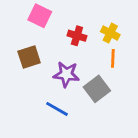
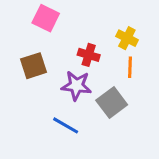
red cross: (77, 36) -> (89, 55), moved

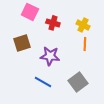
red cross: (89, 55) -> (53, 23), moved
gray square: (112, 102) -> (78, 82), moved

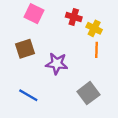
red cross: (53, 23) -> (74, 17), moved
blue line: (43, 82) -> (28, 95), moved

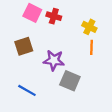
red cross: (74, 17) -> (54, 16), moved
gray square: (88, 93) -> (70, 81), moved, turned -30

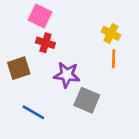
red cross: (54, 16) -> (45, 43), moved
brown square: (24, 46) -> (19, 68), moved

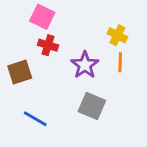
purple star: (67, 75) -> (85, 65), moved, turned 30

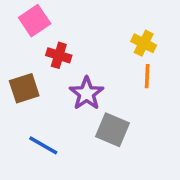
pink square: (42, 17) -> (35, 21), moved, turned 30
purple star: (85, 65) -> (87, 93), moved

